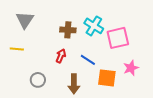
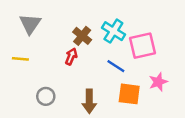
brown cross: (68, 30) -> (82, 36), turned 35
red arrow: (61, 56) -> (71, 56), moved
blue line: (88, 60) -> (116, 66), moved

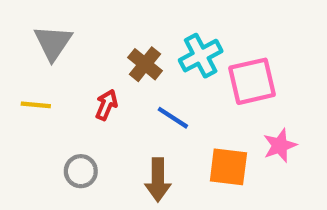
cyan cross: (113, 31) -> (201, 56), turned 30
red arrow: (71, 56) -> (106, 105), moved
blue line: (116, 66) -> (173, 118), moved

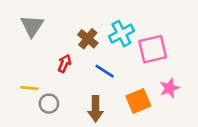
yellow line: (36, 105) -> (29, 88), moved
orange square: (228, 167) -> (138, 101), turned -30

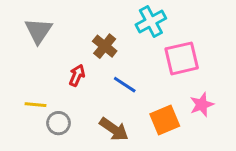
cyan cross: (121, 34) -> (151, 21), moved
brown arrow: (96, 109) -> (114, 129), turned -55

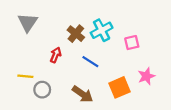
cyan cross: (151, 21) -> (102, 30), moved
pink square: (182, 58) -> (132, 43), size x0.6

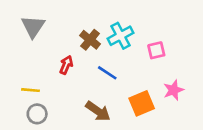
gray circle: (42, 90) -> (37, 114), moved

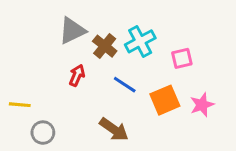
gray triangle: (33, 26) -> (72, 31), moved, turned 30
yellow line: (30, 90) -> (20, 105), moved
orange square: (142, 103) -> (165, 100), moved

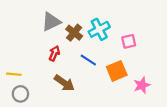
pink star: (202, 105) -> (142, 85), moved
brown arrow: (114, 129) -> (64, 83), moved
gray circle: (43, 133) -> (20, 94), moved

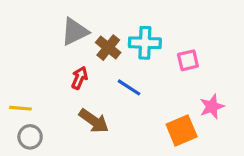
cyan cross: (99, 29) -> (145, 43), turned 30
orange square: (117, 71) -> (182, 130), moved
pink star: (142, 85) -> (212, 107), moved

